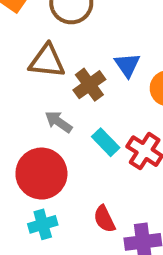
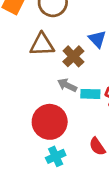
gray arrow: (59, 122) -> (67, 85), moved
cyan rectangle: (106, 142) -> (90, 94), turned -36

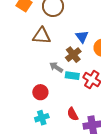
brown cross: (73, 56) -> (73, 55), moved
red circle: (50, 122) -> (40, 92), size x0.6

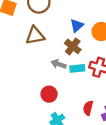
blue triangle: (82, 37) -> (77, 26), turned 40
red semicircle: (73, 114) -> (88, 108), turned 56

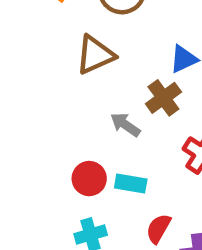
brown triangle: (35, 36) -> (95, 55), turned -30
cyan rectangle: (77, 68) -> (131, 184), moved

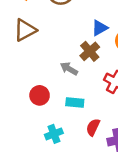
brown triangle: (95, 55) -> (25, 30), moved
red circle: (89, 179) -> (40, 95), moved

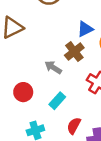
cyan rectangle: (75, 103) -> (57, 101), turned -56

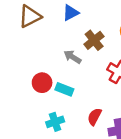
blue triangle: (85, 29) -> (71, 13), moved
cyan rectangle: (57, 101) -> (64, 89), moved, turned 70

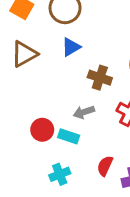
brown cross: (94, 40) -> (100, 78), turned -30
gray arrow: (73, 57) -> (84, 112), moved, turned -48

